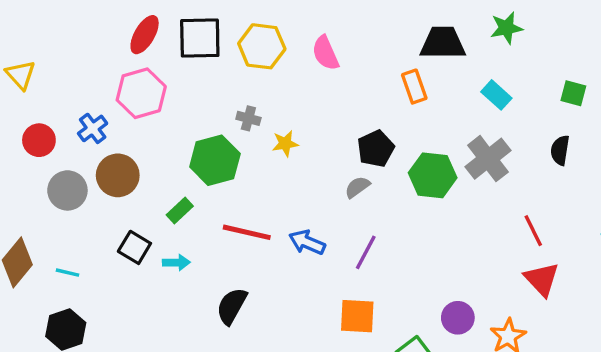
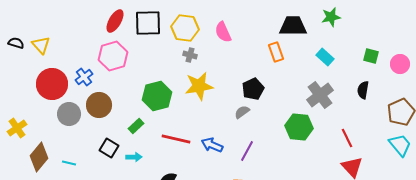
gray cross: (248, 118) -> (190, 55), moved
red circle: (39, 140) -> (52, 84), size x1.6
yellow star: (285, 144) -> (199, 86), size x1.8
green hexagon: (433, 175) -> (299, 127), moved

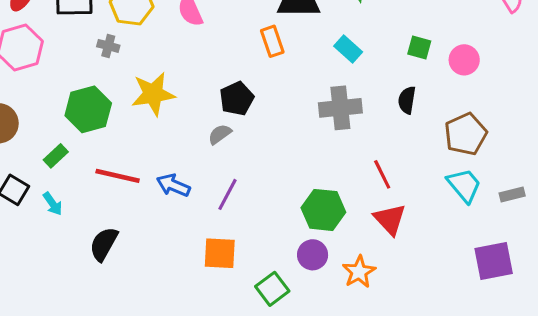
gray cross: (190, 55) -> (108, 46), moved
gray cross: (320, 95) -> (340, 108), turned 32
green hexagon: (299, 127) -> (323, 210), moved
cyan arrow: (134, 157) -> (53, 204), turned 56

